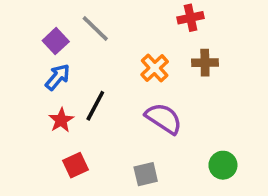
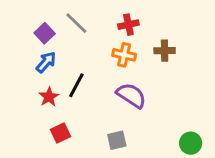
red cross: (191, 18) -> (128, 25), moved
orange cross: (155, 68) -> (124, 55), turned -35
green circle: (223, 165) -> (191, 143), moved

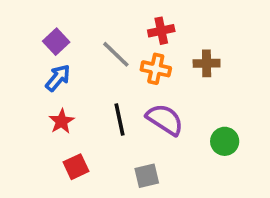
gray line: (76, 23) -> (116, 54), moved
black line: (76, 85) -> (120, 120), moved, turned -40
green circle: (191, 143) -> (225, 141), moved

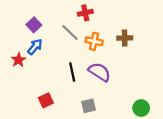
red cross: (161, 31) -> (85, 13), moved
red star: (62, 121) -> (19, 60), moved
green circle: (225, 141) -> (141, 108), moved

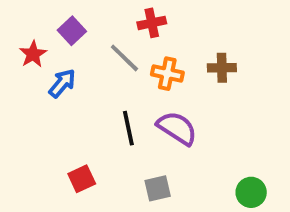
purple square: (34, 25) -> (72, 31), moved
red star: (19, 60) -> (33, 54), moved

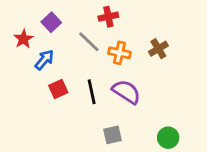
brown cross: (222, 68) -> (158, 49), turned -30
red square: (82, 179) -> (58, 89), moved
green circle: (251, 192) -> (168, 138), moved

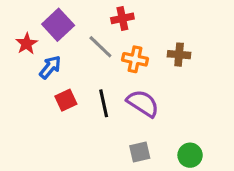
purple square: (51, 22) -> (58, 25), size x1.4
brown cross: (158, 49) -> (179, 55), turned 36
gray square: (112, 135) -> (140, 152), moved

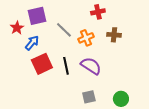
red cross: (122, 18) -> (98, 12), moved
purple square: (58, 25) -> (37, 16), turned 30
orange cross: (135, 59) -> (86, 38), turned -35
red square: (66, 100) -> (42, 64), size x1.5

